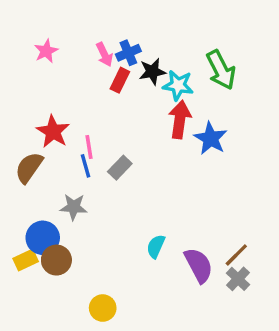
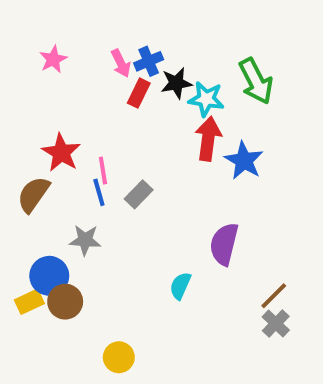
purple semicircle: (199, 265) -> (224, 244), moved, turned -138

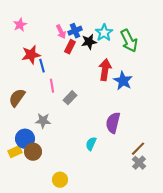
pink star: (53, 59) -> (20, 25), moved
cyan star: (206, 99) -> (104, 33), moved, turned 30
red star: (61, 153) -> (31, 55), moved, turned 30
blue line: (99, 192) -> (42, 66), moved

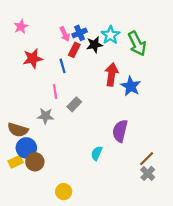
blue line: (42, 66) -> (63, 66), moved
brown semicircle: (17, 98) -> (18, 130), moved, turned -108
gray star: (43, 121) -> (46, 116), moved

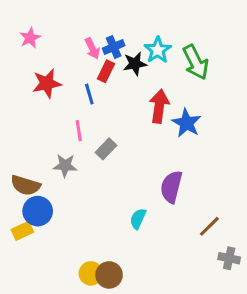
brown circle: (35, 162) -> (109, 275), moved
gray cross: (148, 173) -> (229, 258), moved, turned -32

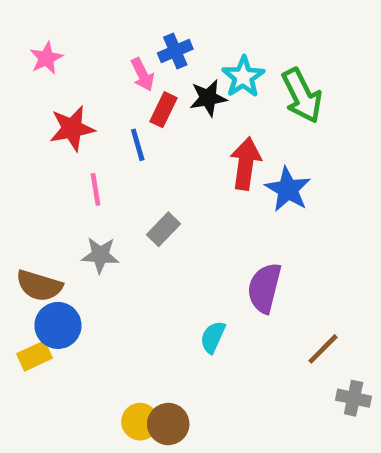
blue cross: (114, 47) -> (175, 51), moved
pink line: (79, 131) -> (95, 189), moved

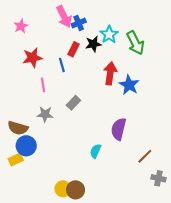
pink arrow: (142, 74) -> (64, 17), moved, size x1.5

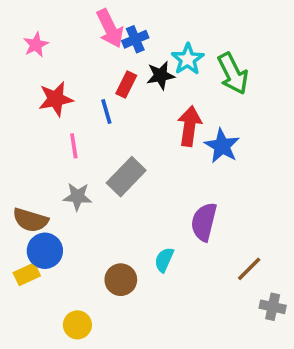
gray rectangle: (73, 103) -> (126, 177), size x1.5
yellow circle: (63, 189) -> (77, 325), moved
brown circle: (76, 190) -> (121, 280), moved

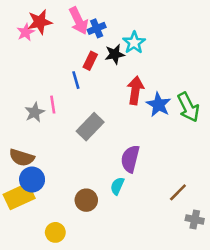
green arrow: (233, 74) -> (188, 107), moved
red star: (56, 99) -> (40, 22), moved
gray star: (77, 197) -> (35, 112), moved, turned -30
purple semicircle: (204, 222) -> (130, 159), moved
yellow rectangle: (27, 274) -> (19, 196), size x1.6

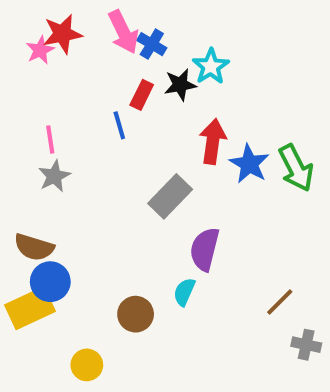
blue cross: (97, 28) -> (152, 44), turned -36
pink line: (53, 105) -> (50, 140), moved
gray rectangle: (90, 127) -> (170, 196), moved

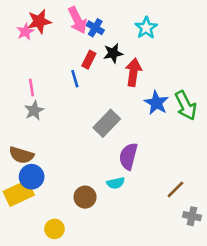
cyan star: (211, 66) -> (146, 28), moved
red arrow: (213, 142) -> (133, 72), moved
cyan semicircle: (184, 292) -> (116, 183), turned -126

